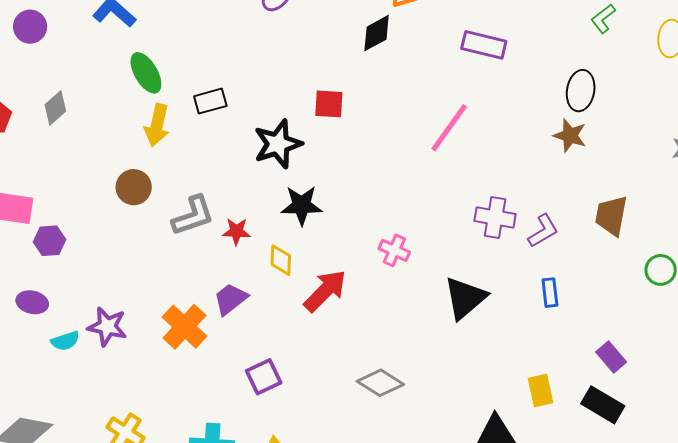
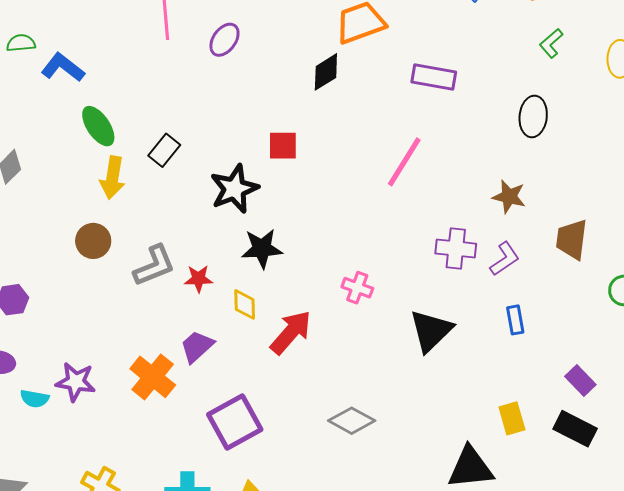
black rectangle: (210, 101) -> (164, 150), turned -32
brown star: (570, 136) -> (509, 197), moved
cyan semicircle: (65, 341) -> (35, 399), turned 32
purple square: (264, 377) -> (235, 422), size x1.5

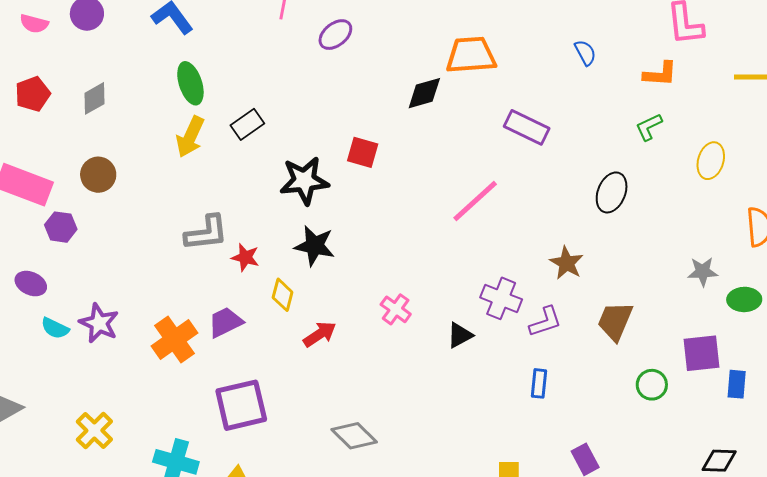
brown circle: (93, 241) -> (98, 175), moved
black triangle: (431, 331) -> (460, 335), moved, size x0.6
red arrow: (291, 332) -> (320, 334), size x0.7

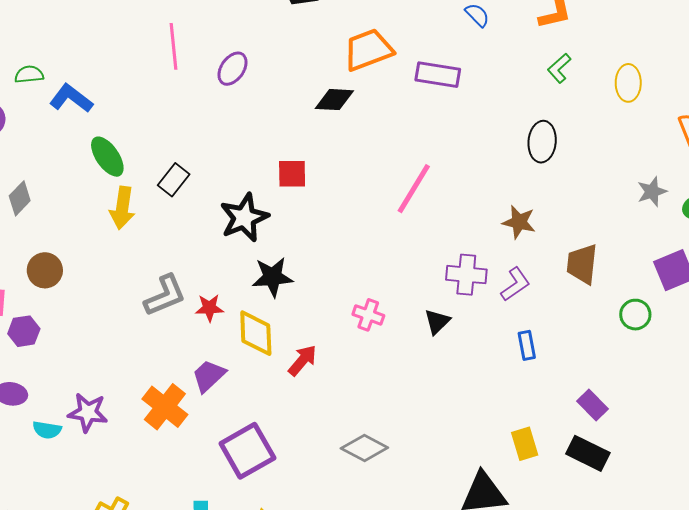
black diamond: (424, 93) -> (334, 100), turned 36
purple rectangle: (527, 127) -> (438, 75), moved
yellow diamond: (283, 295) -> (256, 333), size x1.5

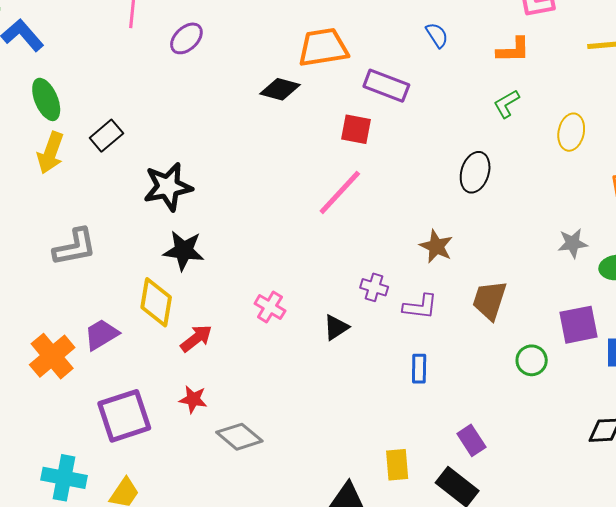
red square: (292, 174) -> (356, 129), moved
purple cross: (466, 275) -> (374, 287), size x0.7
purple L-shape: (515, 284) -> (420, 307), turned 30
red star: (209, 308) -> (193, 399), moved

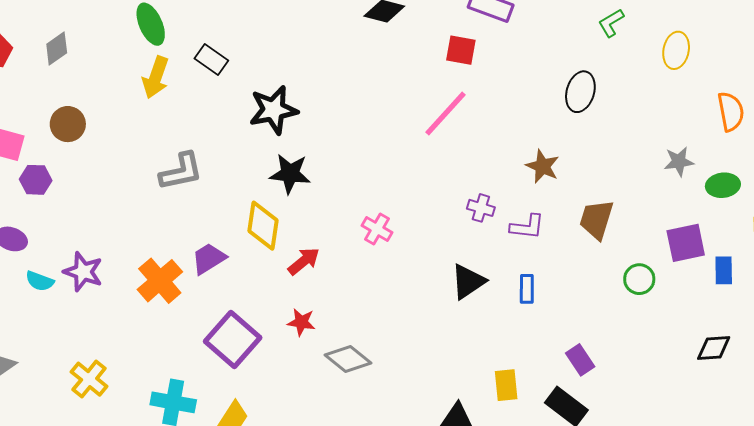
black rectangle: (106, 136) -> (211, 60), turned 76
black triangle: (336, 327) -> (468, 282), moved, size x1.4
purple square: (124, 416) -> (233, 340), turned -30

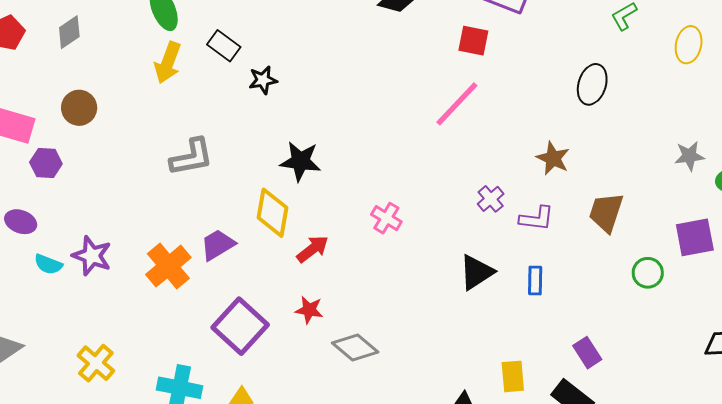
black star: (273, 110) -> (263, 80), moved, size x0.6
purple cross: (481, 208) -> (491, 199), turned 32

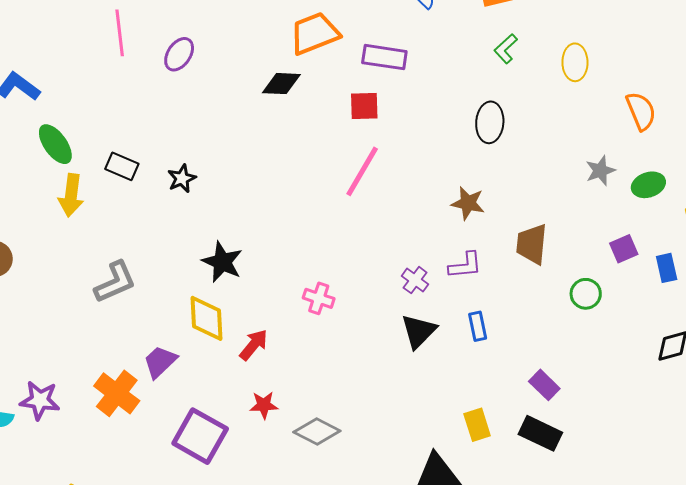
black star: (263, 80) -> (182, 179), moved
black star: (300, 161) -> (222, 262), turned 30
purple cross: (491, 199) -> (415, 280), moved
purple square: (695, 237) -> (624, 249), size x0.7

